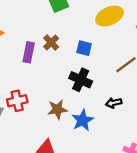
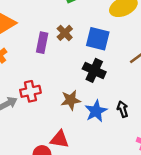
blue square: (84, 48) -> (98, 39), size x1.5
black arrow: (114, 103) -> (123, 109), moved, turned 84

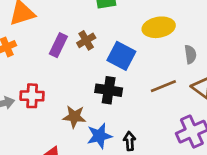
black cross: (94, 70) -> (109, 90), turned -30

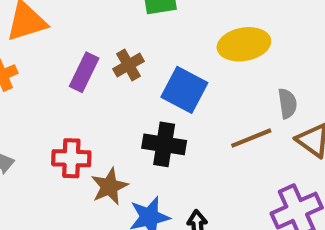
gray semicircle: (190, 54) -> (287, 103), moved
red cross: (32, 96) -> (71, 158), moved
brown star: (74, 117) -> (109, 186), turned -30

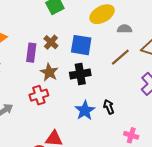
gray semicircle: (287, 103) -> (125, 29), moved, turned -64
brown star: (109, 186) -> (49, 72), moved

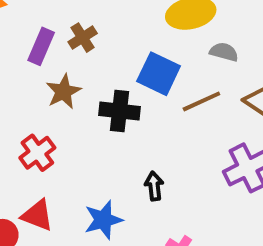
blue square: (81, 45) -> (159, 74), moved
red cross: (39, 95) -> (37, 153), moved, turned -36
blue star: (85, 110) -> (103, 220), moved

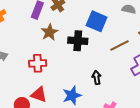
brown line: (201, 101) -> (120, 45), moved
red cross: (37, 153) -> (38, 63), turned 36

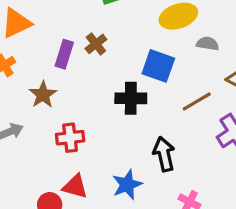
brown star: (49, 32) -> (43, 95), moved
black arrow: (97, 78) -> (164, 154), size x1.5

